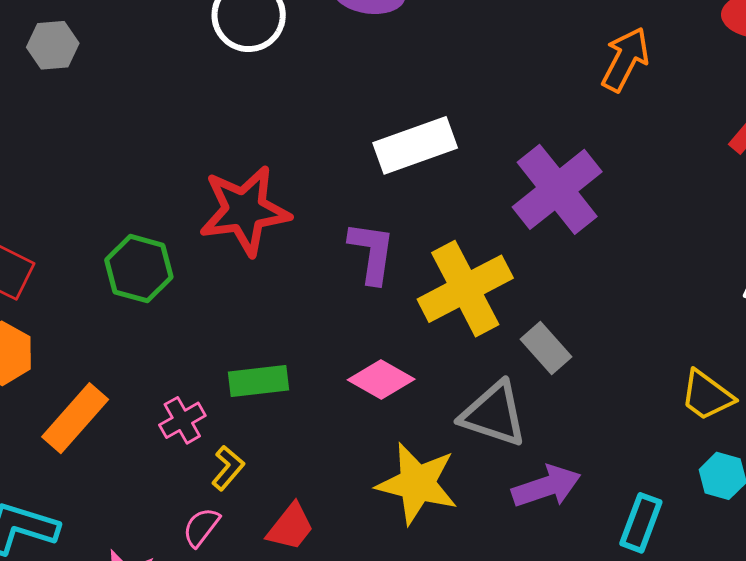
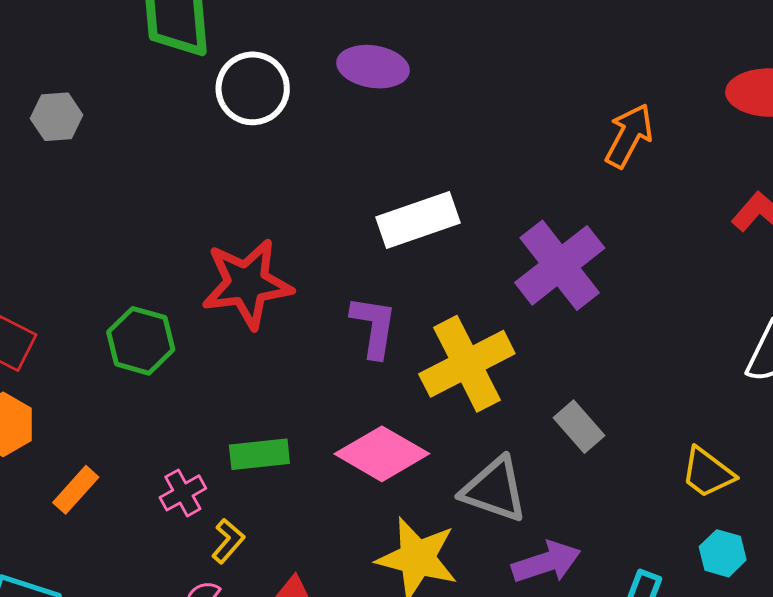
gray rectangle: (546, 348) -> (579, 427), moved
pink diamond: (381, 379) -> (382, 454), size x1.4
orange rectangle: (75, 418) -> (76, 490), size x0.7

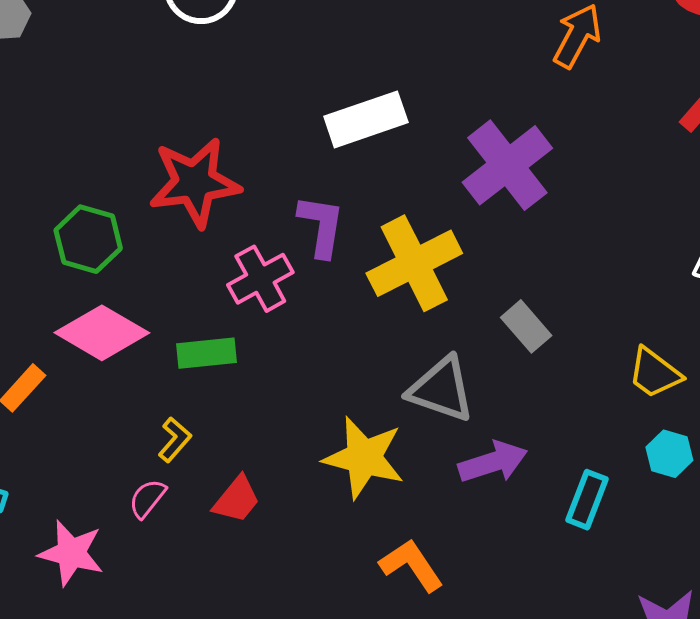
pink diamond: (382, 454) -> (102, 333), moved
pink cross: (183, 493) -> (260, 279), moved, size x1.4

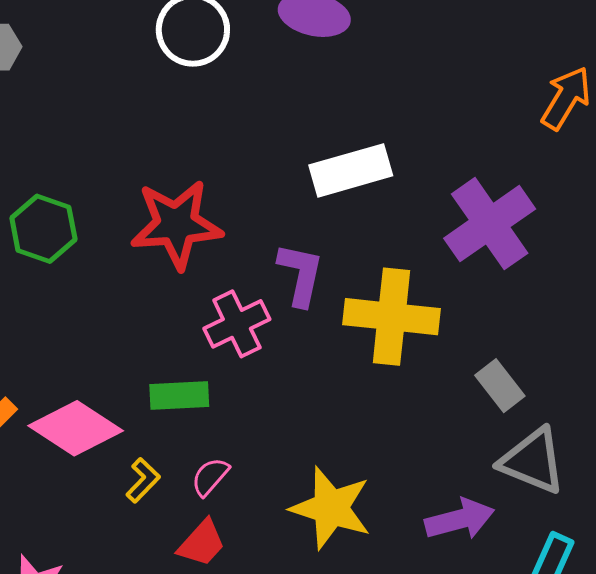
green hexagon: (88, 239) -> (43, 229), moved
yellow cross: (414, 263) -> (391, 317), turned 30
pink diamond: (102, 333) -> (76, 428), moved
gray triangle: (441, 389) -> (533, 461), moved
pink semicircle: (147, 499) -> (210, 477), moved

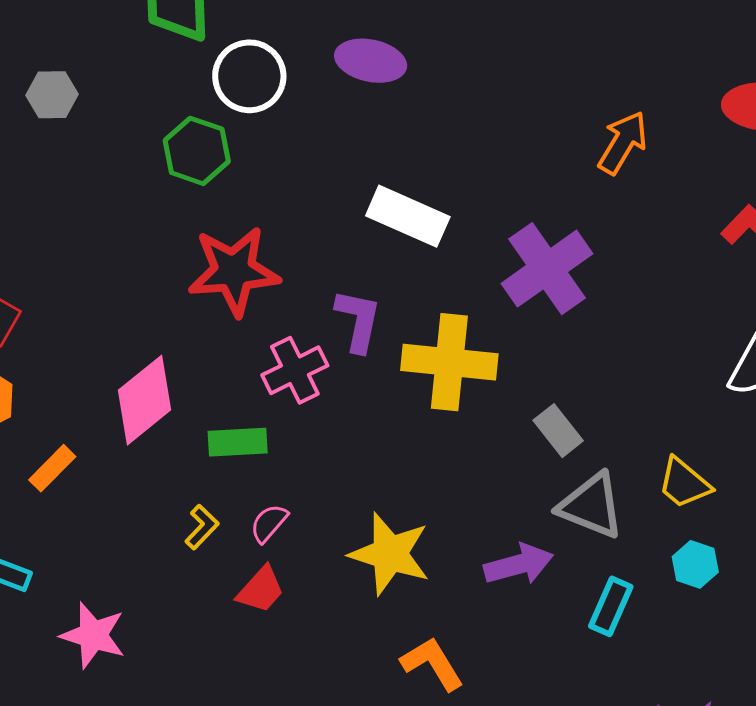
white rectangle: (351, 170) -> (408, 216), turned 40
green hexagon: (43, 229) -> (197, 151), moved
pink diamond: (76, 428) -> (144, 400), moved, turned -72

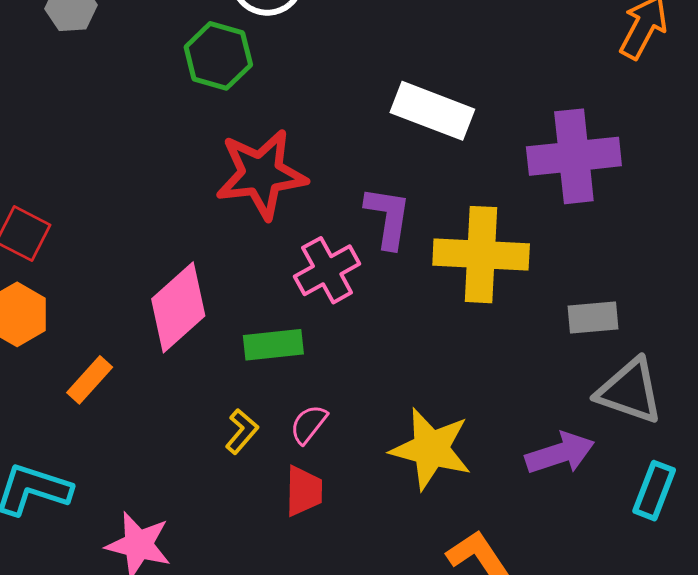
purple cross: (547, 269) -> (574, 156), turned 32
gray rectangle: (558, 431) -> (593, 318), turned -54
red trapezoid: (261, 590) -> (304, 491), turned -38

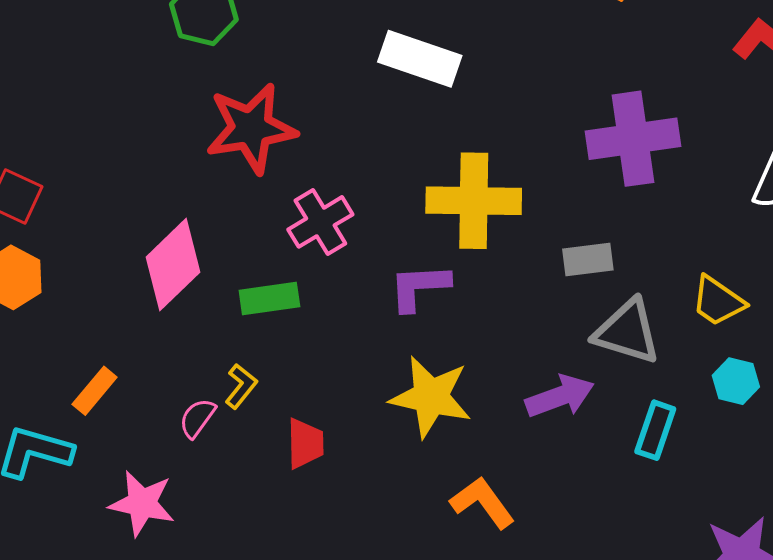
purple cross: (574, 156) -> (633, 139), moved
purple L-shape: (388, 217) -> (419, 287), moved, turned -100
orange rectangle: (90, 380) -> (95, 391), moved
pink semicircle: (309, 424) -> (197, 418), moved

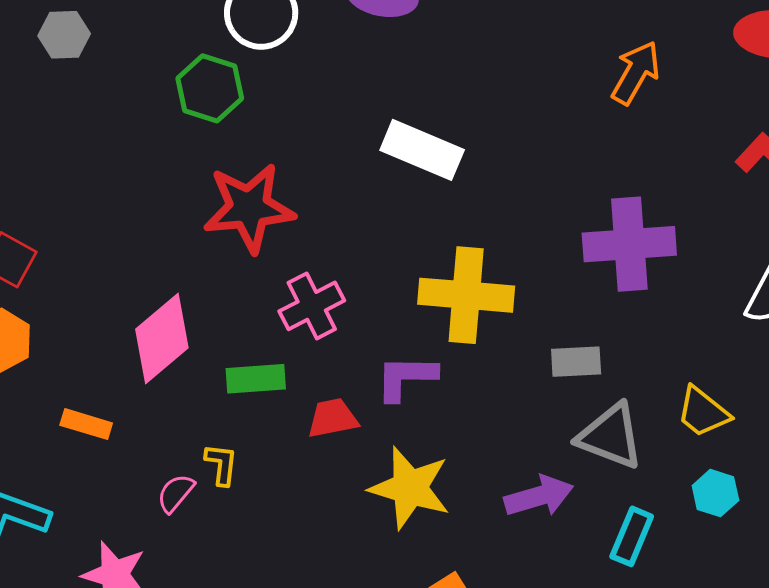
yellow L-shape: (241, 386) -> (221, 464), turned -36
orange rectangle: (95, 391) -> (86, 424), moved, turned 63
red trapezoid: (305, 443) -> (333, 418), moved, turned -104

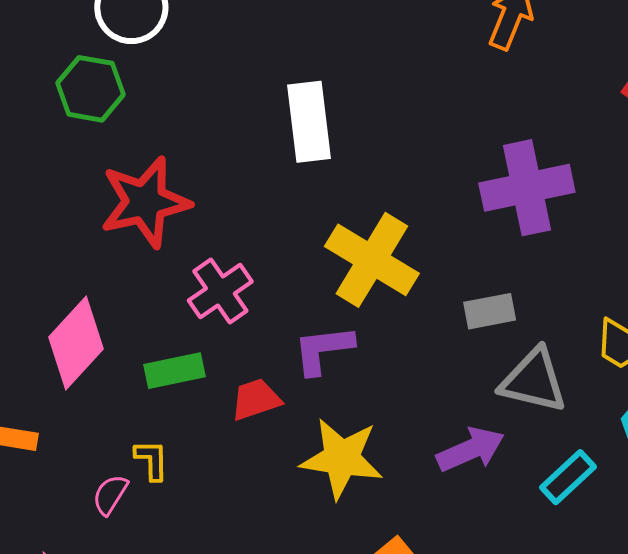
white rectangle: (422, 150) -> (309, 122), turned 68
yellow cross: (466, 295) -> (372, 260), turned 34
cyan rectangle: (632, 536) -> (568, 477), turned 32

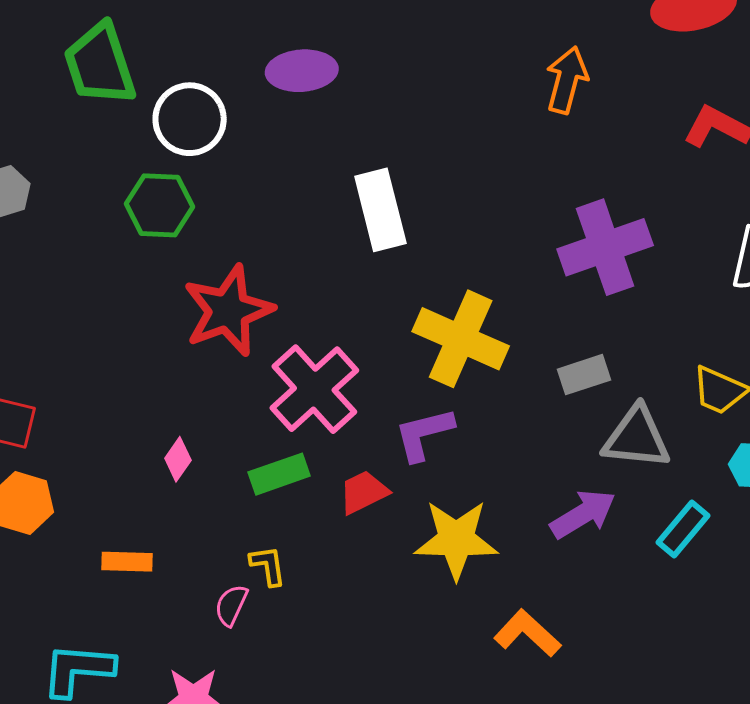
pink cross: (220, 291) -> (314, 389), size x1.4
pink diamond: (76, 343) -> (178, 459), size x0.5

